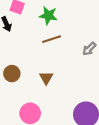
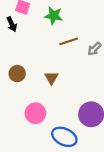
brown line: (52, 39) -> (69, 41), moved

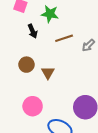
black arrow: (12, 24) -> (33, 31), moved
brown circle: (17, 74) -> (26, 65), moved

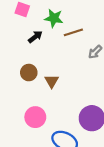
black arrow: (33, 31) -> (35, 37), turned -104
brown line: (64, 38) -> (73, 32), moved

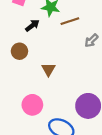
brown circle: (29, 73) -> (19, 51), moved

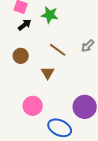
brown line: (70, 21) -> (58, 50), moved, turned 54
black arrow: (32, 25) -> (25, 25), moved

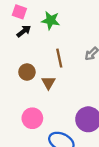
brown line: (58, 50) -> (59, 58), turned 42
brown circle: (21, 56) -> (27, 72), moved

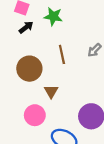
brown circle: (27, 72) -> (29, 69), size x1.5
brown triangle: (48, 83) -> (51, 91), moved

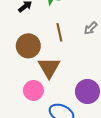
brown triangle: (51, 91) -> (49, 68), size x1.6

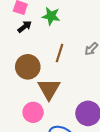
brown line: (59, 32) -> (60, 53), turned 30

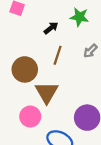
green star: (51, 16) -> (79, 17), moved
black arrow: (25, 27) -> (51, 28), moved

